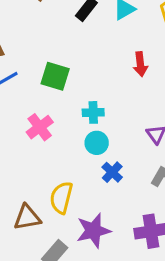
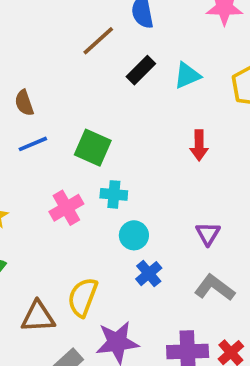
cyan cross: (93, 112) -> (114, 194), moved

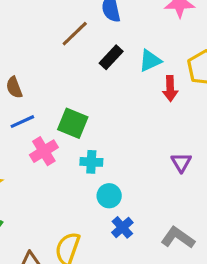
red arrow: (199, 145) -> (170, 88), moved
pink cross: (66, 208) -> (44, 151), moved
purple triangle: (208, 234) -> (181, 162), moved

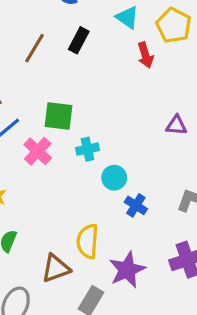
brown line: (75, 34) -> (34, 48), moved
cyan triangle: (150, 61) -> (127, 17), moved, turned -45
purple triangle: (181, 162) -> (176, 125), turned -40

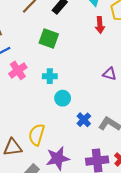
green square: (59, 116) -> (49, 39), moved
blue cross: (136, 205) -> (84, 120), moved

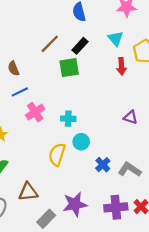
green square: (49, 39) -> (69, 68), moved, turned -30
yellow semicircle: (37, 135) -> (57, 155), moved

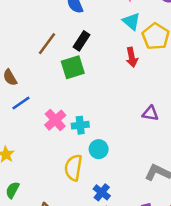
cyan triangle: (116, 39) -> (131, 21), moved
pink cross: (35, 112) -> (55, 120), moved
blue cross: (103, 165) -> (102, 192), moved

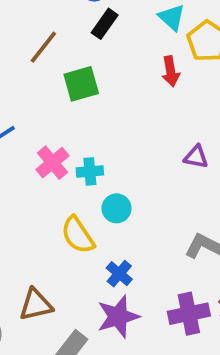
black rectangle: (81, 41) -> (105, 24), moved
yellow semicircle: (73, 168) -> (78, 235), turned -45

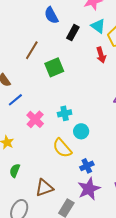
black rectangle: (105, 24) -> (73, 33), moved
pink cross: (52, 163) -> (35, 119), moved
blue cross: (119, 274) -> (87, 166), turned 32

